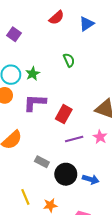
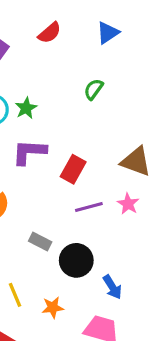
red semicircle: (56, 18) -> (50, 33), moved
green semicircle: (69, 60) -> (94, 89), moved, turned -120
blue arrow: (91, 179) -> (112, 287), moved, turned 42

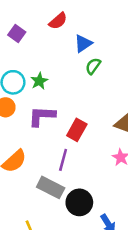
blue triangle: (108, 33) -> (83, 43), moved
purple line: (89, 207) -> (63, 160), moved, turned -60
gray rectangle: (40, 242) -> (51, 187), size x1.5

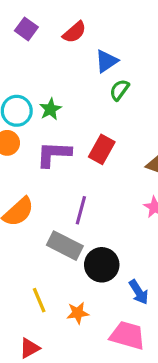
purple square: (17, 33) -> (26, 29), moved
red rectangle: (77, 130) -> (102, 149), moved

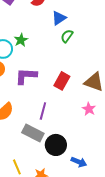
green star: (50, 109) -> (21, 40), moved
red rectangle: (102, 149) -> (62, 81), moved
blue arrow: (139, 292) -> (79, 162), turned -35

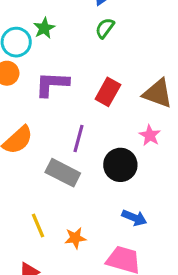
green semicircle: (67, 36) -> (105, 28), moved
black circle: (56, 145) -> (120, 165), moved

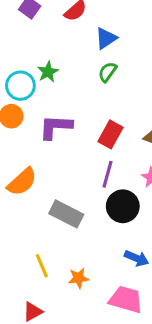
purple line: (78, 138) -> (108, 174), moved

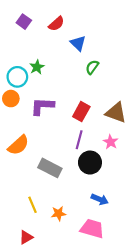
blue triangle: (106, 38) -> (78, 43), turned -42
green semicircle: (108, 72) -> (92, 67), moved

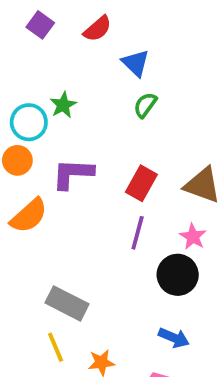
green semicircle: (92, 67) -> (145, 105), moved
orange semicircle: (18, 145) -> (29, 216), moved
black circle: (90, 163) -> (178, 275), moved
gray rectangle: (50, 168) -> (67, 303), moved

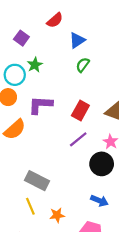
purple square: (40, 25) -> (21, 38), moved
blue triangle: (136, 63) -> (77, 40), turned 42
purple line: (138, 233) -> (78, 139), turned 36

